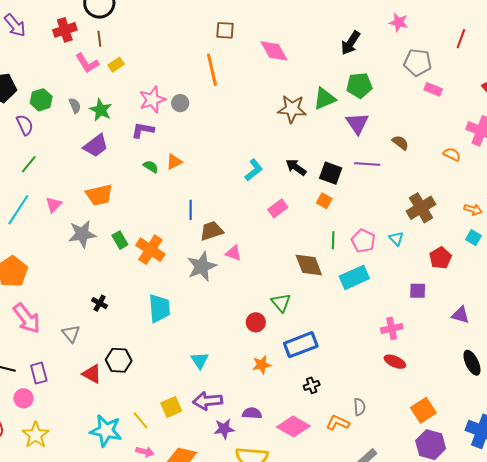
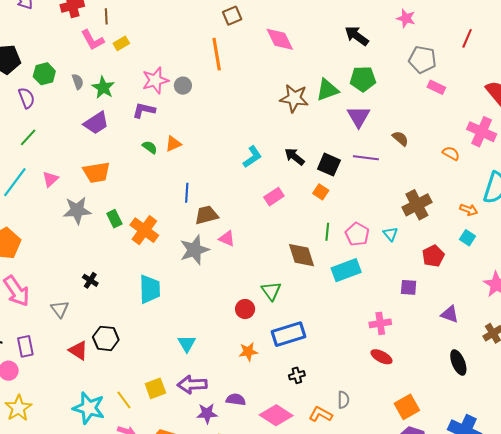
brown square: (225, 30) -> (232, 16), turned -30
black arrow: (351, 43) -> (357, 36), turned 90

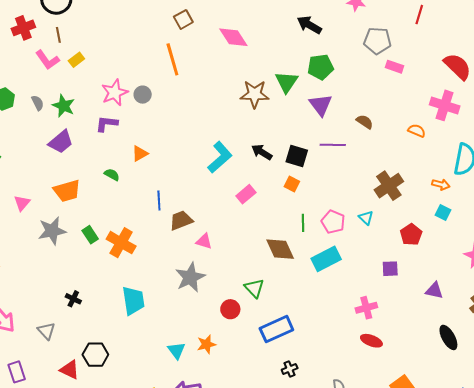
green triangle: (327, 90) -> (287, 82), turned -30
green semicircle: (150, 147) -> (112, 175), moved
cyan L-shape: (252, 157) -> (220, 157), size x1.4
gray star: (194, 250) -> (190, 277), moved
orange star: (248, 352) -> (206, 344), moved

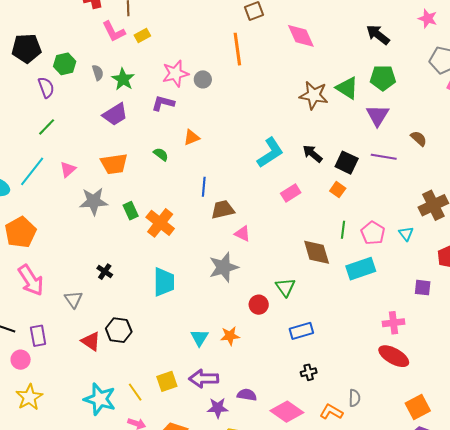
green triangle: (287, 82) -> (347, 88), turned -40
blue rectangle: (276, 329) -> (301, 331), size x0.7
red ellipse: (371, 341) -> (394, 356), size x1.4

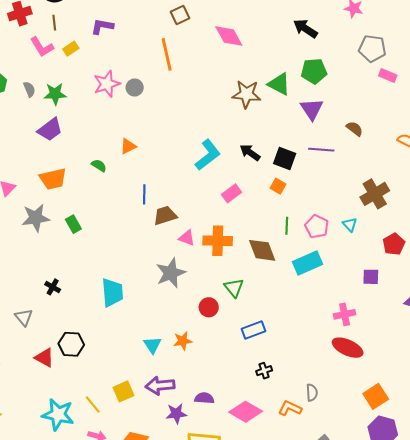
green star: (123, 79) -> (55, 94), turned -30
purple L-shape: (163, 103) -> (102, 26), moved
orange cross: (160, 223) -> (218, 241), moved, turned -32

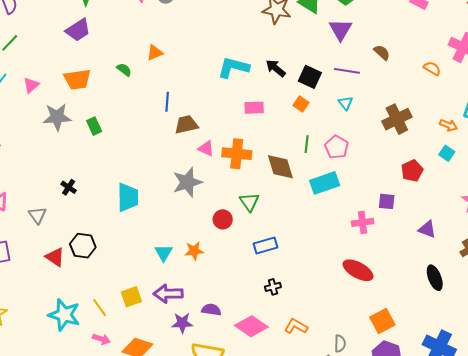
cyan L-shape: (208, 155) -> (233, 67), turned -132
pink rectangle: (231, 193) -> (254, 108), turned 30
cyan triangle: (350, 225) -> (346, 103), moved
pink cross: (345, 314) -> (363, 222), moved
gray semicircle: (312, 393) -> (340, 343), moved

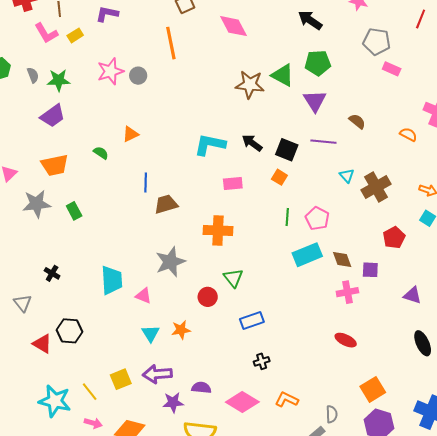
cyan triangle: (346, 103) -> (347, 176), moved
pink triangle: (206, 149) -> (144, 296), moved
brown diamond: (280, 167) -> (342, 260), moved, size x0.7
red ellipse: (358, 270) -> (346, 340), size x0.7

